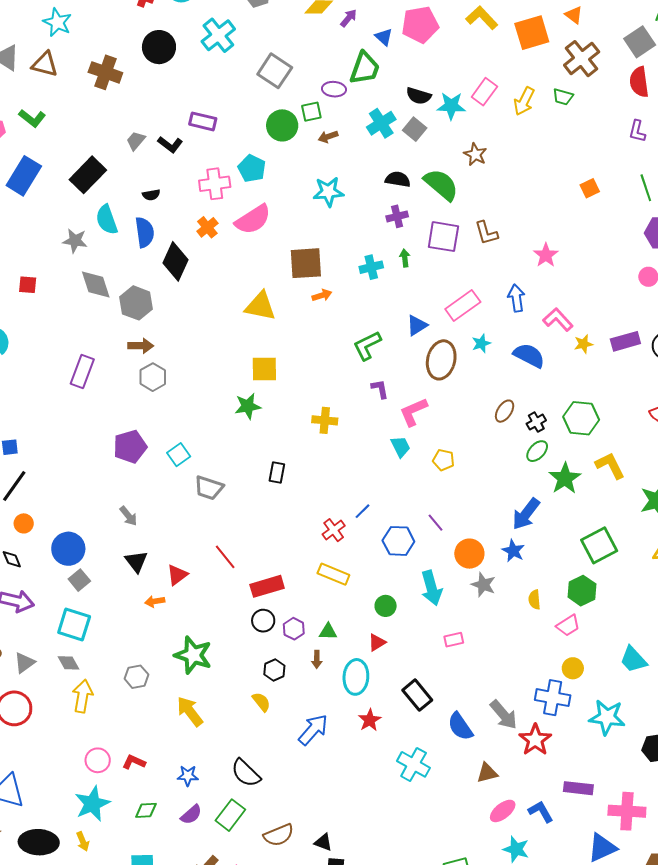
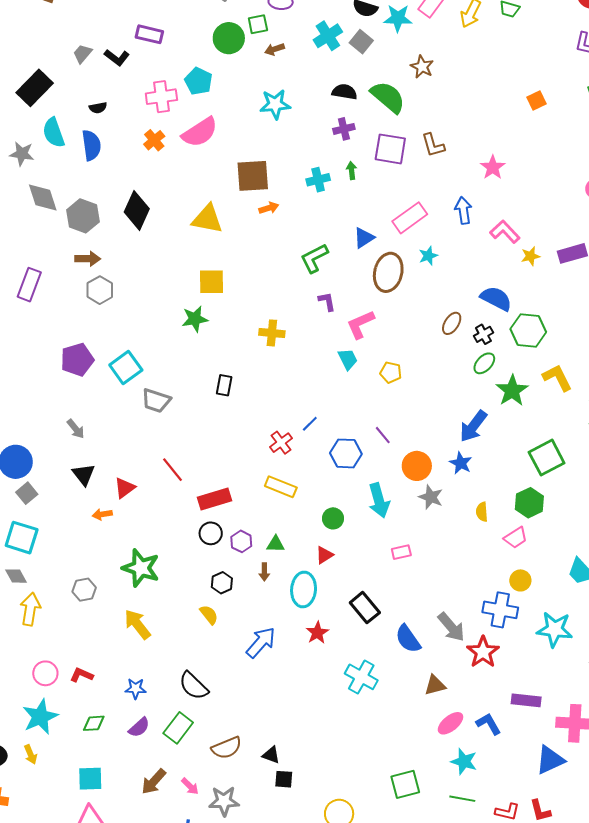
black diamond: (175, 261) -> (137, 210), moved
blue semicircle: (529, 355) -> (496, 298), moved
cyan square: (179, 455) -> (126, 367), size x1.4

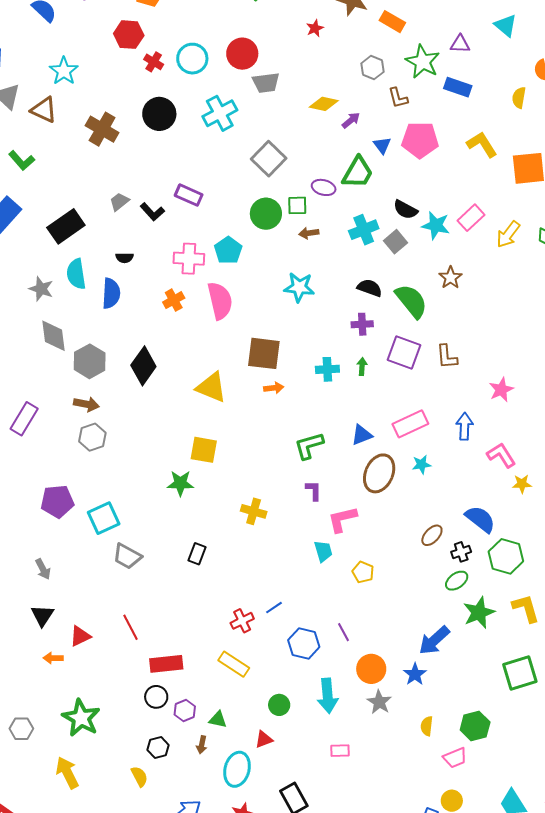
pink semicircle: (200, 132) -> (220, 301), turned -81
green square: (547, 458) -> (520, 673), moved

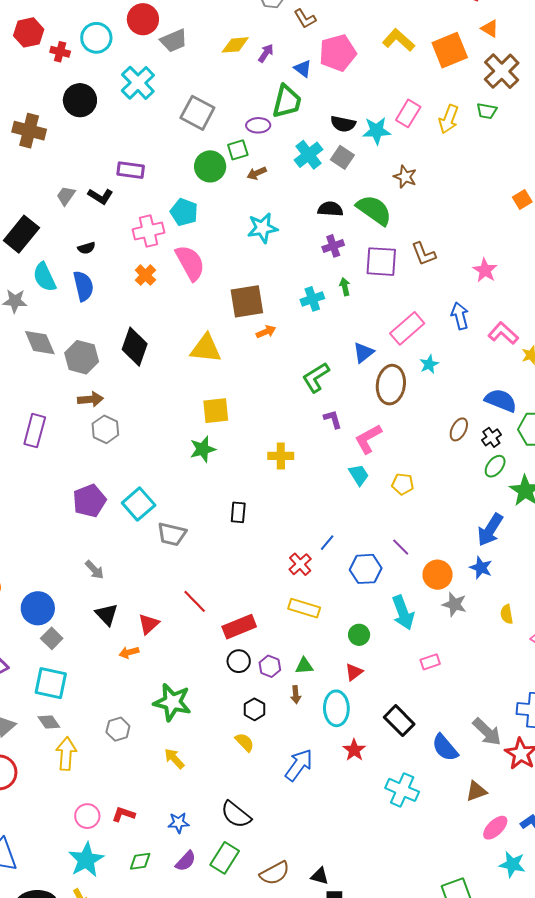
yellow arrow: (67, 773) -> (174, 759), size x0.7

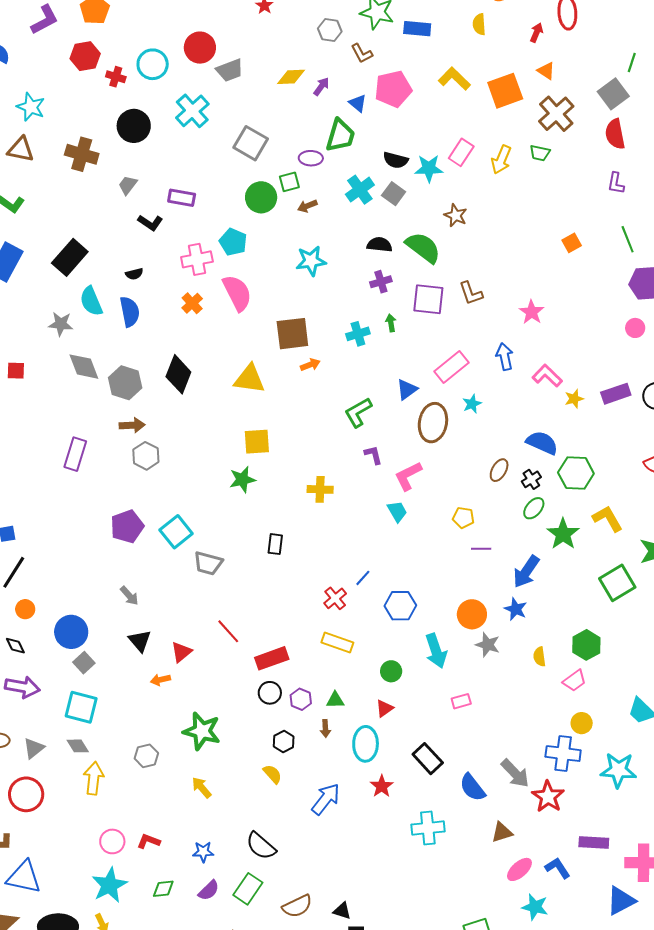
gray trapezoid: (66, 196) -> (128, 185), moved
yellow pentagon: (403, 484) -> (463, 518), moved
purple line: (401, 547) -> (481, 549), moved, turned -48
cyan cross: (402, 790) -> (428, 828), turned -32

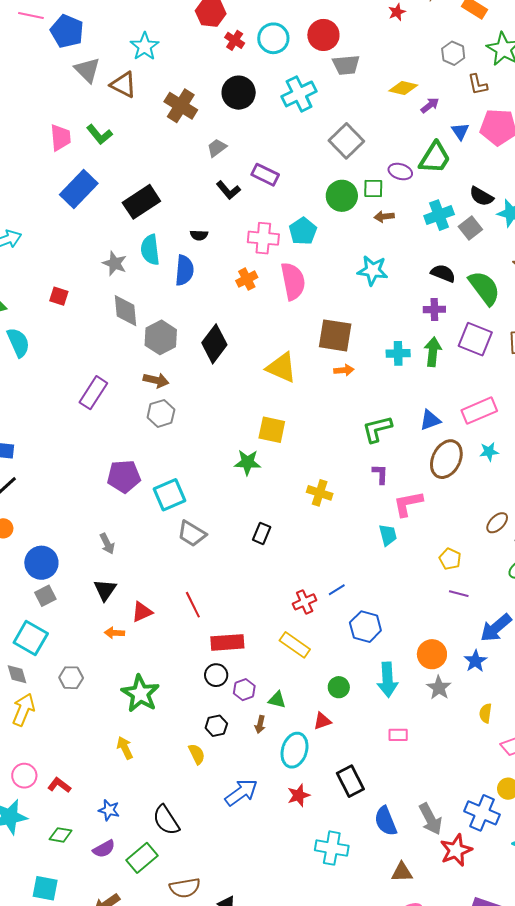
green arrow: (391, 323) -> (433, 352), size x1.6
gray hexagon: (146, 756) -> (71, 678), moved

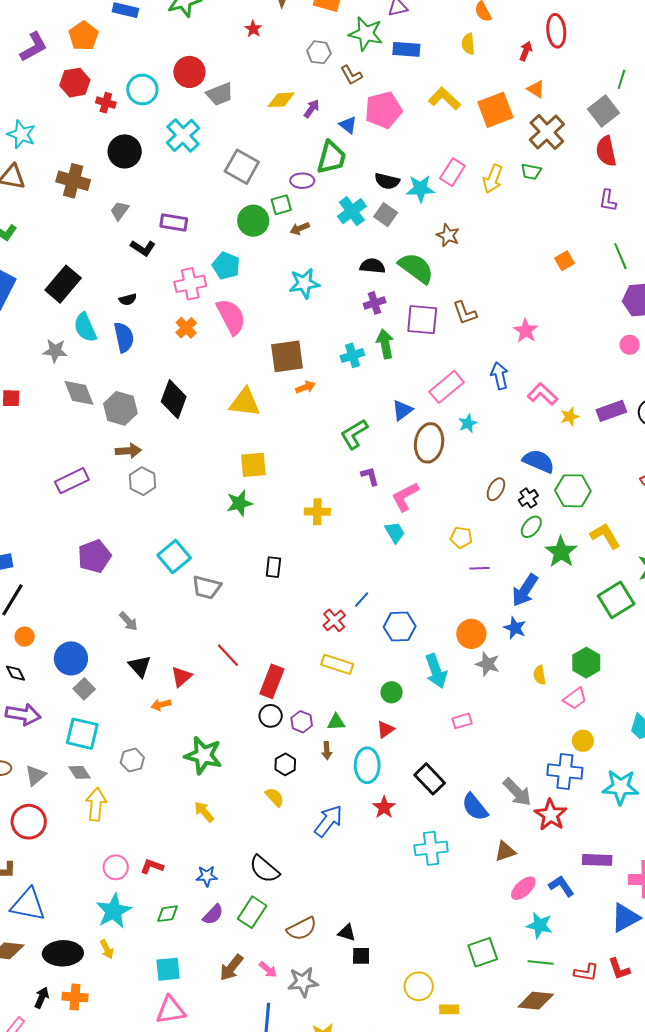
purple rectangle: (93, 393) -> (72, 481), turned 48
purple pentagon: (124, 476) -> (94, 556), moved
red rectangle: (227, 642) -> (272, 681), turned -48

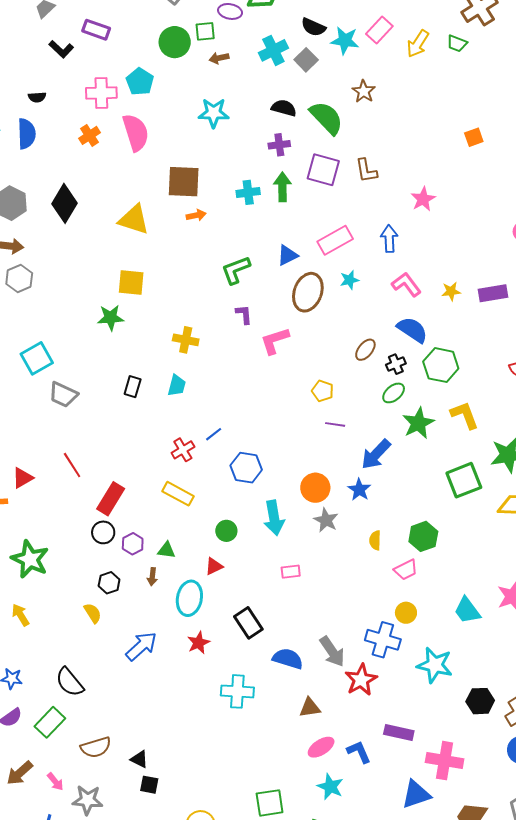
pink L-shape: (542, 394) -> (406, 284), moved
cyan trapezoid: (395, 532) -> (177, 386), moved, turned 35
blue semicircle: (475, 807) -> (288, 659), turned 136

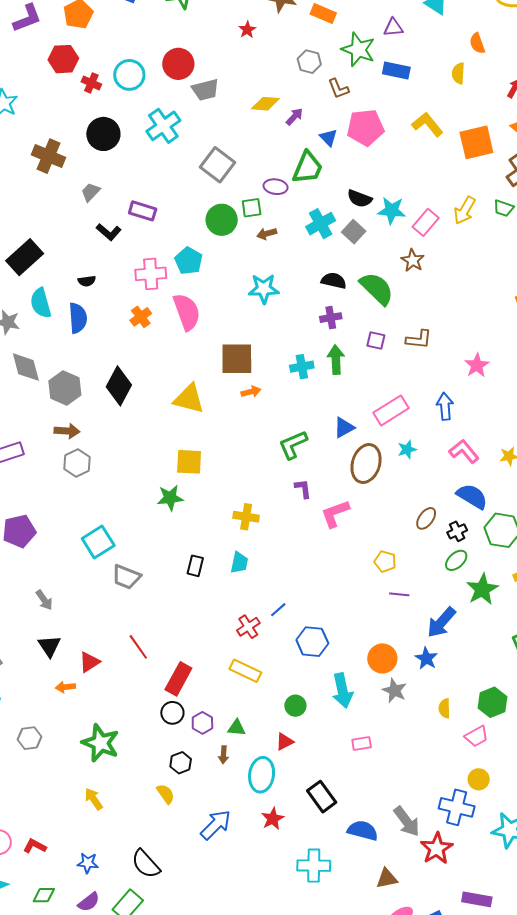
pink rectangle: (379, 30) -> (426, 222), moved
purple square: (323, 170) -> (376, 340), size x0.6
brown L-shape: (366, 171) -> (419, 339), turned -72

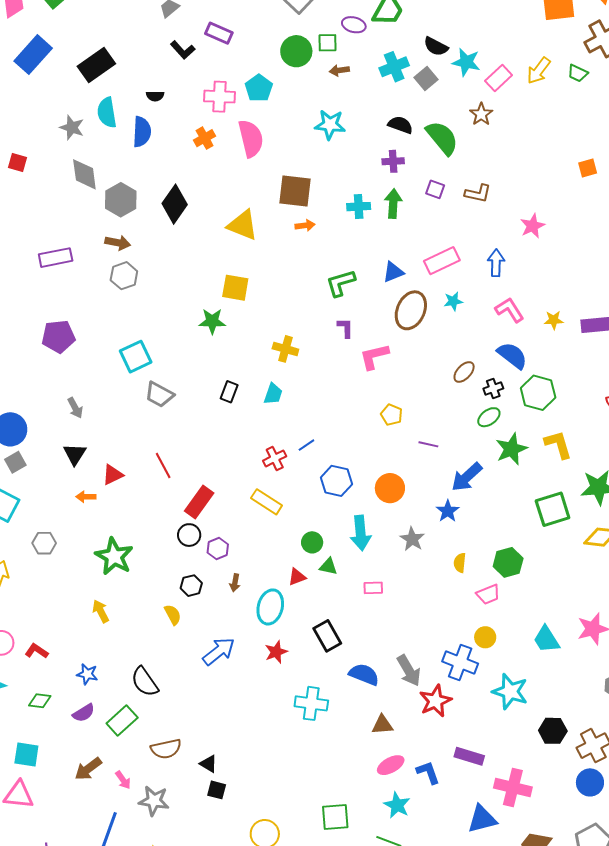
yellow pentagon: (385, 561) -> (392, 415), moved
orange circle: (382, 658) -> (390, 488), moved
green triangle: (236, 728) -> (328, 566), moved

